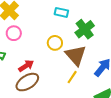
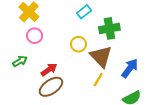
cyan rectangle: (61, 12) -> (84, 12), turned -48
green cross: (85, 29) -> (109, 28), turned 30

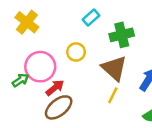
pink circle: (35, 36) -> (40, 67), moved, size x1.6
yellow circle: (79, 44) -> (76, 52), moved

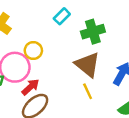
yellow circle: (76, 52) -> (33, 51), moved
yellow line: (113, 95) -> (88, 91), turned -49

